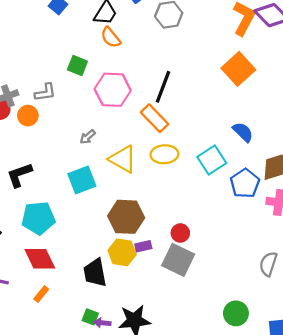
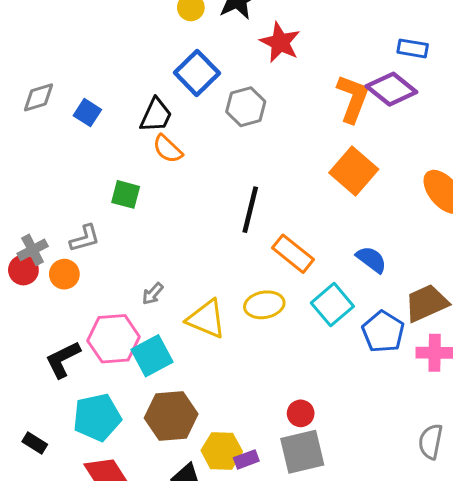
pink hexagon: (113, 90) -> (114, 339), moved
orange rectangle: (154, 118) -> (293, 254), moved
brown hexagon: (126, 217) -> (171, 416), moved
purple rectangle: (143, 246) -> (246, 459), moved
gray square: (178, 260) -> (302, 452), turned -32

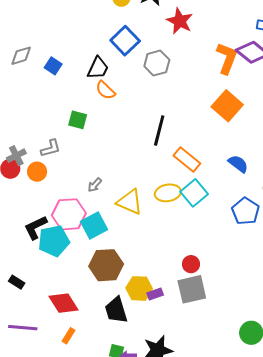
cyan square: (332, 305) -> (194, 193), moved
cyan pentagon: (97, 417) -> (54, 241), moved

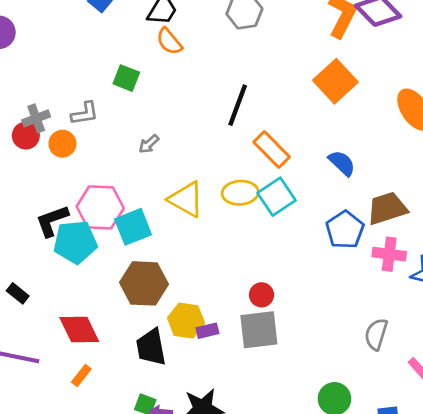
gray arrow: (95, 185) -> (149, 144), moved

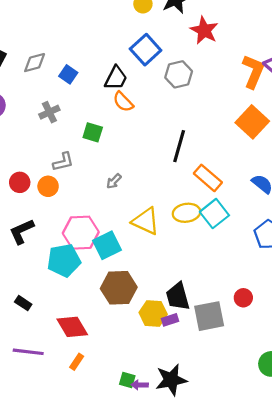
gray cross: (36, 118) -> (49, 112), moved
black L-shape: (52, 221) -> (22, 231), moved
red circle: (262, 295) -> (243, 298), moved
black trapezoid: (151, 347) -> (178, 296), moved

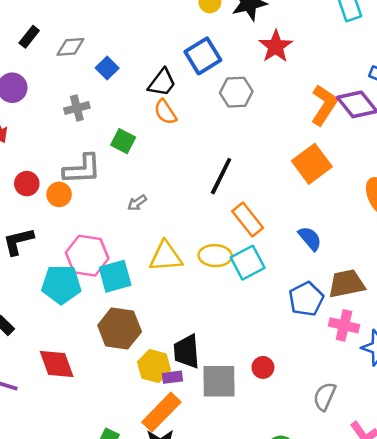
gray L-shape: (63, 162) -> (82, 169), size x1.5
yellow triangle: (146, 221) -> (166, 256), turned -40
orange rectangle: (77, 362) -> (161, 412), moved, size x2.0

